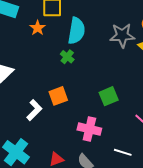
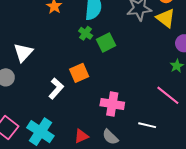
green square: (109, 96) -> (106, 42), moved

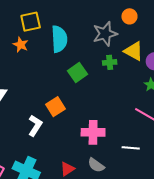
yellow triangle: (166, 18) -> (134, 51), moved
green cross: (86, 33) -> (110, 62), moved, turned -32

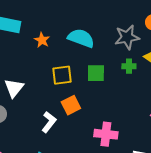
yellow square: (31, 22) -> (62, 75), moved
cyan semicircle: (59, 39) -> (81, 38), turned -72
green square: (77, 72) -> (96, 73), turned 30

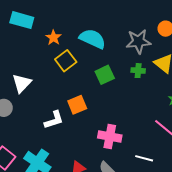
green square: (96, 73) -> (105, 75), turned -30
yellow square: (62, 75) -> (66, 61), moved, turned -35
white L-shape: (49, 122) -> (54, 120), turned 30

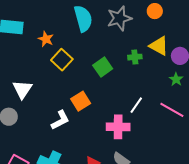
cyan semicircle: (93, 39) -> (83, 19), moved, turned 60
gray star: (138, 41) -> (119, 18), moved
white line: (144, 158) -> (136, 105), moved, turned -60

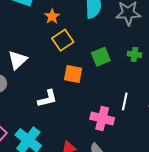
orange square: (81, 101) -> (73, 74), moved, turned 30
white line: (136, 105) -> (125, 101), turned -36

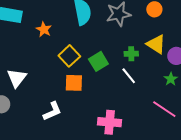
yellow square: (63, 40) -> (69, 56), moved
white line: (125, 101) -> (129, 76), moved, turned -42

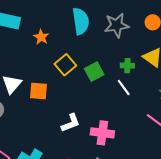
orange square: (74, 83) -> (39, 91), moved
white L-shape: (52, 111) -> (71, 123), moved

